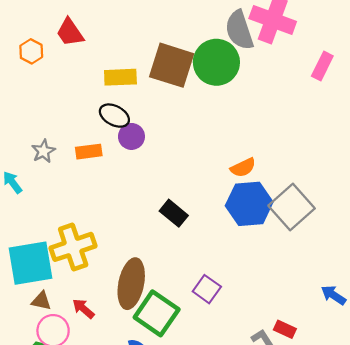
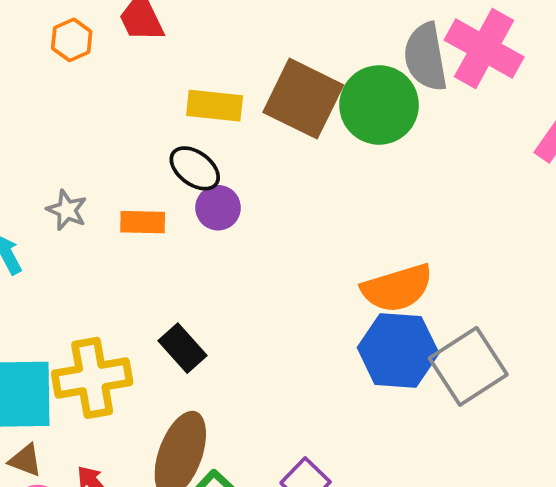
gray star: (43, 151) -> (67, 210), turned -30
orange semicircle: (243, 168) -> (397, 288), size x1.6
black rectangle: (174, 213) -> (182, 348), moved

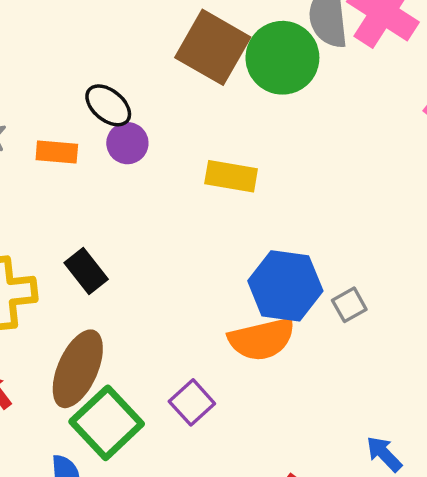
yellow rectangle: (215, 106) -> (231, 176), moved
orange semicircle: (397, 288) -> (262, 339), moved
gray square: (468, 366) -> (349, 305), size x0.5

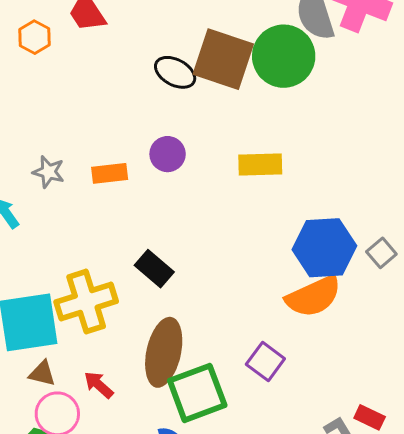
black ellipse: (108, 105) -> (175, 72), moved
green square: (107, 423) -> (197, 393), turned 34

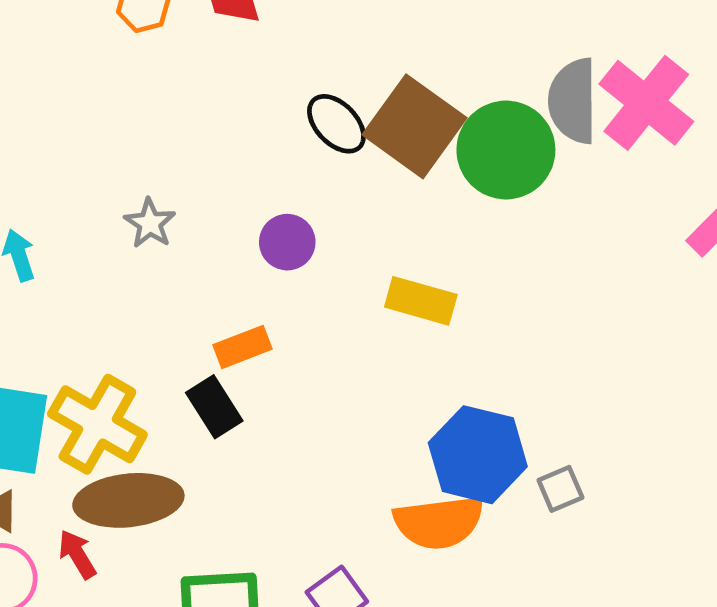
gray star: (49, 172) -> (150, 223), moved
orange rectangle: (110, 173) -> (243, 347), moved, turned -32
yellow cross: (86, 302) -> (97, 424), turned 30
brown ellipse: (164, 352) -> (128, 500), moved, turned 54

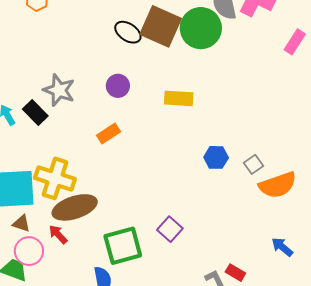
gray star: (150, 223) -> (59, 90), size x1.5
black rectangle: (214, 407) -> (35, 112), moved
blue hexagon: (478, 455) -> (216, 157), size x0.6
orange semicircle: (439, 522) -> (278, 185), moved

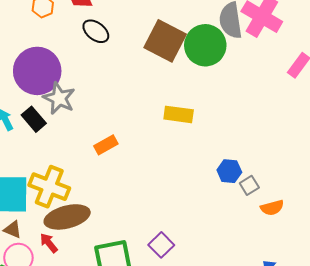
black ellipse: (128, 32) -> (96, 31), moved
purple circle: (118, 86) -> (37, 71), moved, size x2.0
blue hexagon: (216, 157) -> (229, 171), moved
orange semicircle: (278, 185) -> (272, 208), size x0.6

